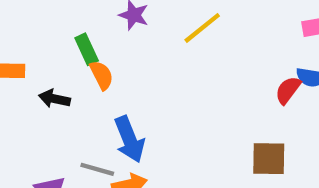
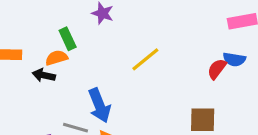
yellow line: (202, 28) -> (145, 59), moved
orange semicircle: (102, 75) -> (56, 58), moved, turned -80

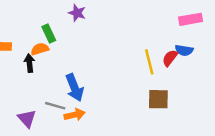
yellow line: (145, 59) -> (149, 62), moved, turned -65
black arrow: (44, 75) -> (29, 63), turned 72

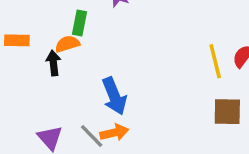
green rectangle: (49, 34) -> (79, 23), turned 36
gray line: (55, 106) -> (92, 136), moved, turned 30

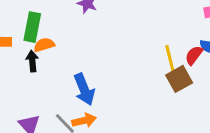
green rectangle: (79, 23) -> (32, 27), moved, size x1.4
brown square: (227, 112) -> (179, 79), moved, turned -30

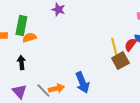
black arrow: (32, 61) -> (21, 63), moved
blue arrow: (84, 89) -> (82, 83), moved

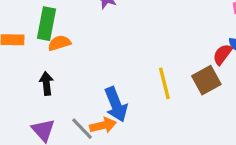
yellow line: (114, 48) -> (164, 83), moved
blue arrow: (82, 83) -> (116, 104), moved

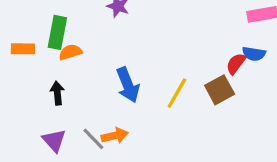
yellow line: (164, 83) -> (177, 93), turned 44
blue arrow: (116, 104) -> (128, 85), moved

